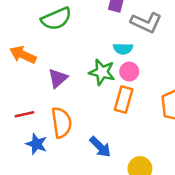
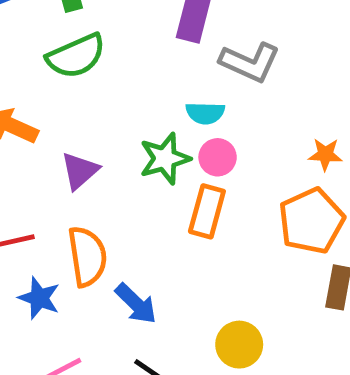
green star: (102, 72) -> (165, 159), turned -30
blue arrow: (100, 147) -> (136, 304), moved

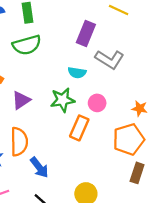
cyan semicircle: (205, 113) -> (77, 73), moved
pink circle: (218, 157) -> (97, 103), moved

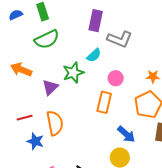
cyan semicircle: (77, 73) -> (94, 55), turned -42
green star: (63, 100) -> (73, 73), moved
blue arrow: (39, 167) -> (126, 134), moved

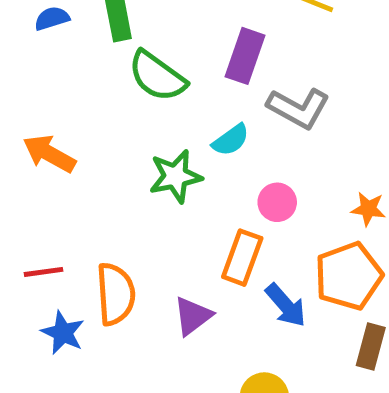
green semicircle: (47, 39) -> (157, 76), moved, turned 55
purple triangle: (50, 87) -> (193, 316), moved
blue arrow: (126, 134) -> (286, 305), moved

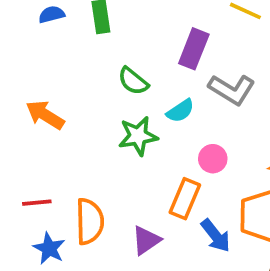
green semicircle: (157, 76) -> (133, 81), moved, size x0.7

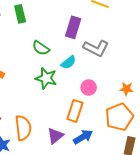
green star: (138, 136) -> (46, 78), turned 30
blue arrow: (216, 236) -> (83, 137), moved, turned -78

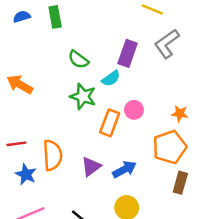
purple rectangle: (73, 27) -> (128, 53), moved
gray L-shape: (96, 48) -> (167, 44), moved, turned 115
orange rectangle: (75, 111) -> (110, 123), moved

